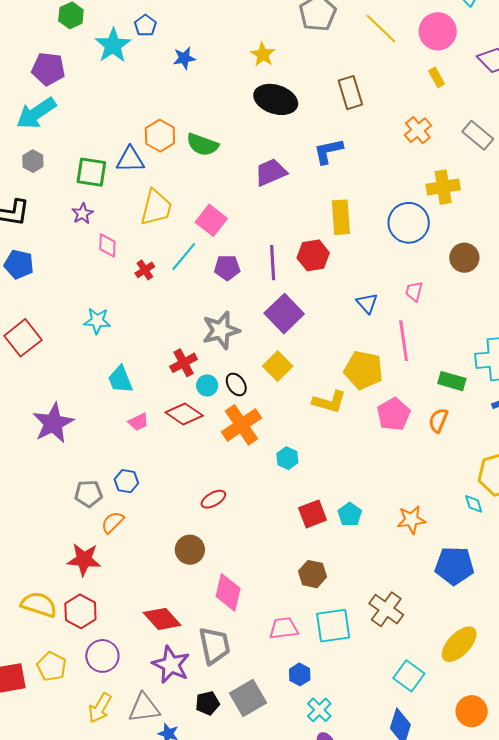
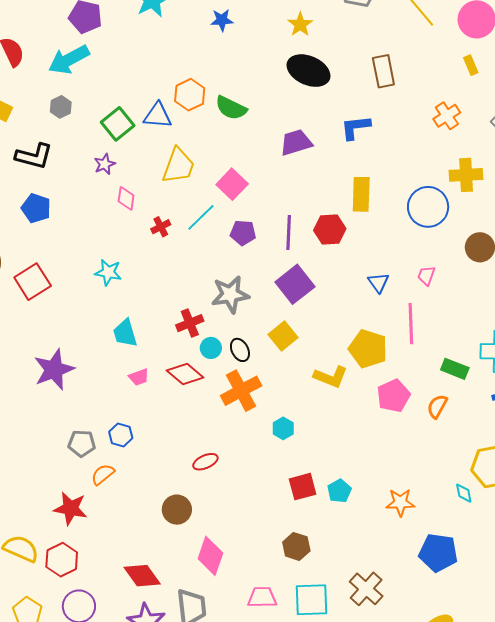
green square: (91, 172) -> (118, 124), turned 36

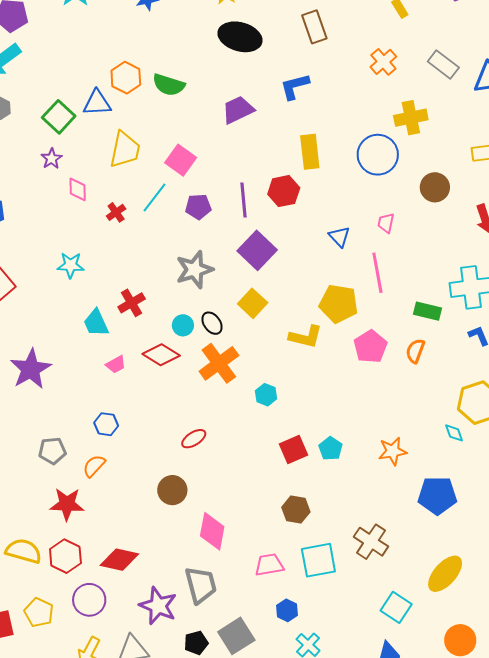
red cross: (190, 323) -> (132, 303), moved
gray pentagon: (82, 443) -> (52, 451), moved
red diamond: (142, 576) -> (119, 560), moved, turned -33

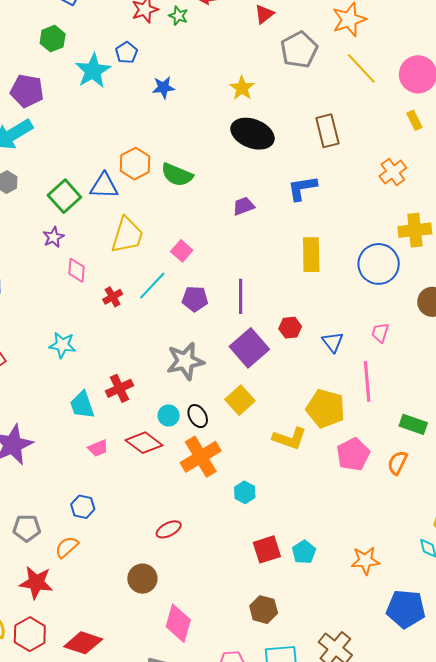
purple trapezoid: (238, 110) -> (244, 206), size x0.7
pink square: (181, 160) -> (182, 251), size x0.7
red hexagon: (284, 191) -> (290, 328), moved, size x0.7

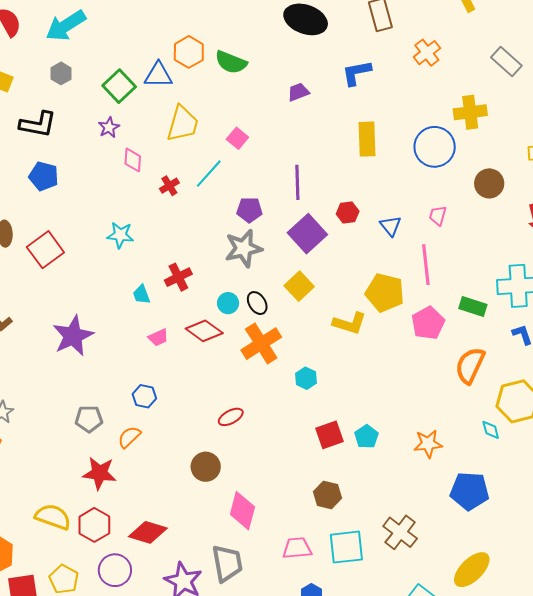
orange cross: (393, 172) -> (427, 53), moved
purple pentagon: (195, 299) -> (249, 210), moved
cyan trapezoid: (82, 405) -> (141, 294), size x0.7
pink pentagon: (353, 454) -> (428, 323), moved
orange semicircle: (397, 463) -> (470, 365), moved, size x1.5

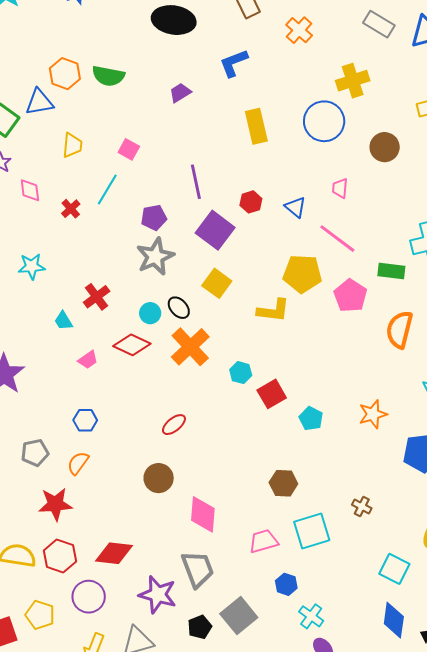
yellow trapezoid: (183, 124) -> (72, 145), size x0.7
pink line: (426, 265) -> (337, 239), turned -36
red square: (329, 435) -> (272, 394), moved
brown cross: (400, 532) -> (362, 506), size x0.6

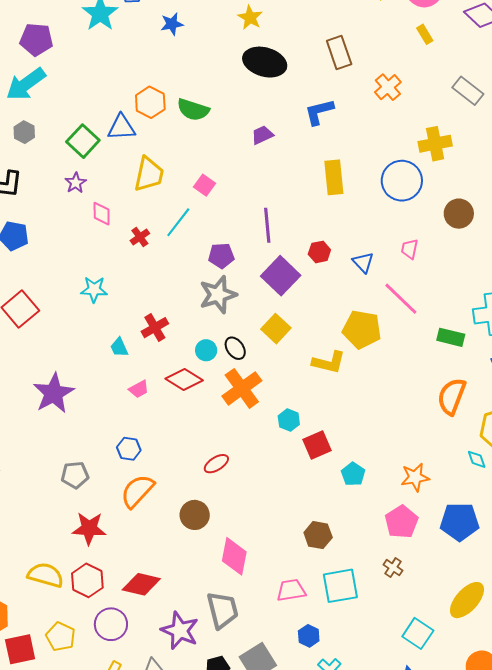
yellow trapezoid: (72, 145) -> (149, 174), size x1.4
pink pentagon: (350, 296) -> (402, 522), moved
orange semicircle: (78, 463) -> (137, 491), moved, size x1.5

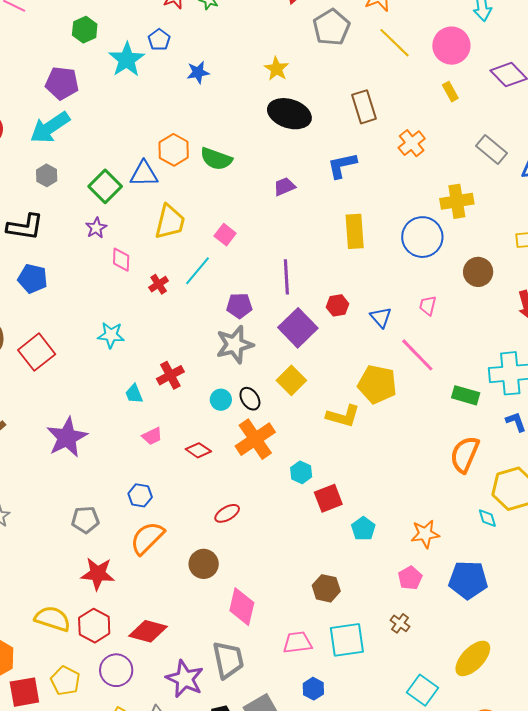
red diamond: (184, 380) -> (198, 450), moved, size x0.7
pink pentagon: (402, 522) -> (410, 578), size x0.7

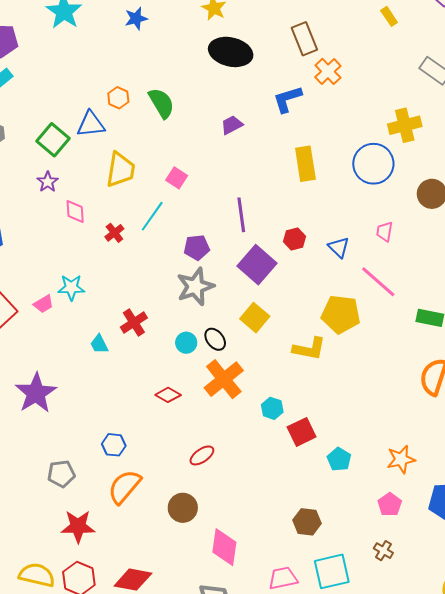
orange cross: (412, 143) -> (328, 71), moved
orange hexagon: (174, 150) -> (118, 98), size x0.7
green semicircle: (216, 159) -> (161, 103), turned -136
pink trapezoid: (152, 436) -> (44, 304), moved

